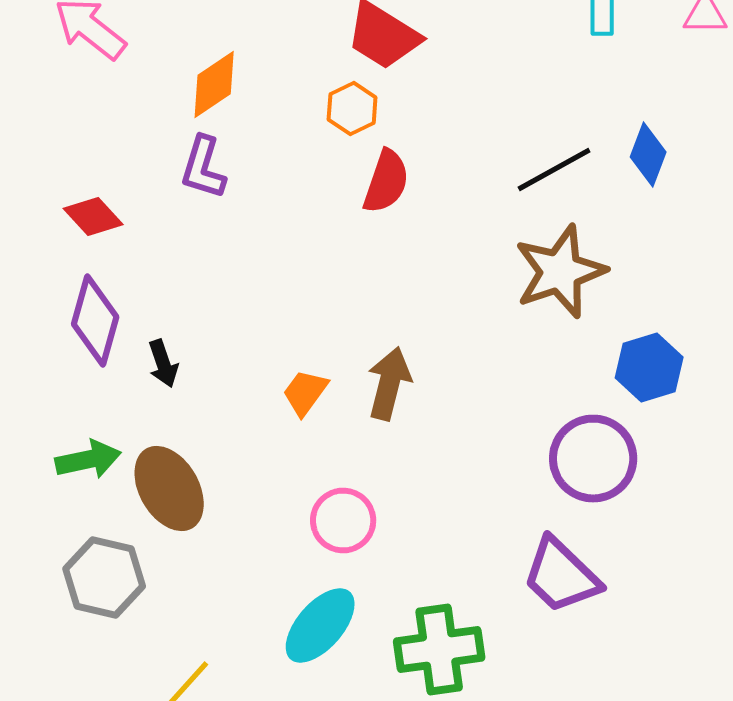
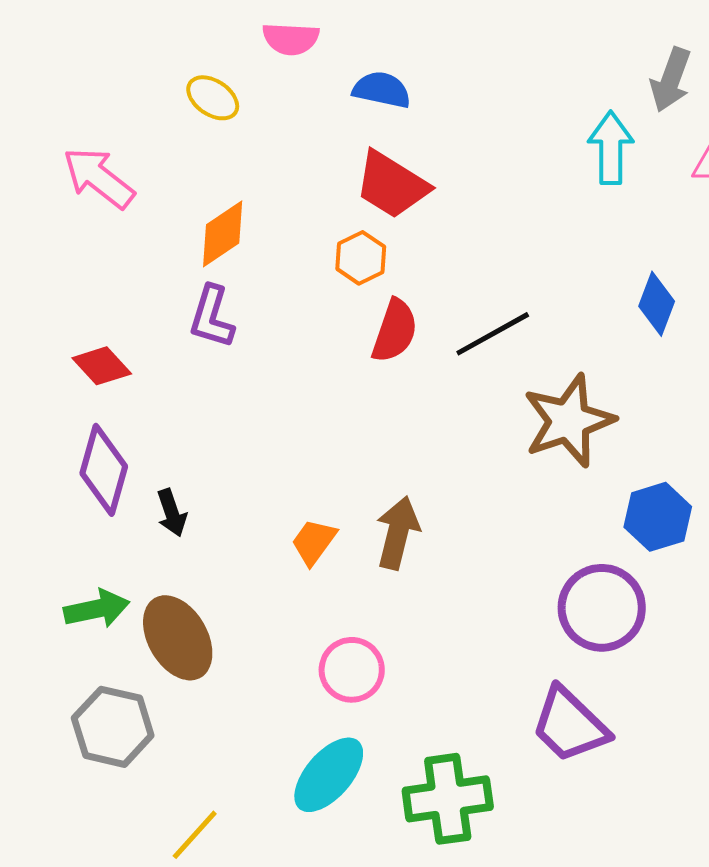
black line: (554, 170) -> (493, 334), moved

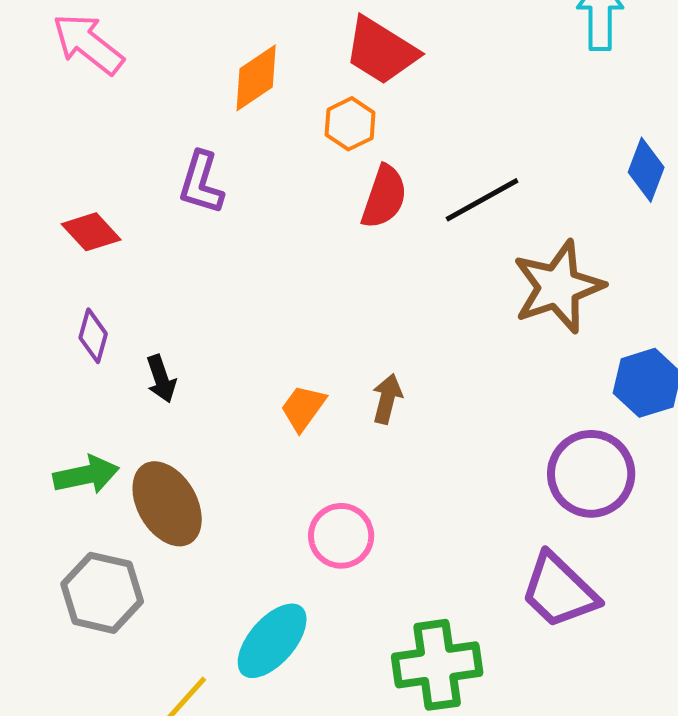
orange diamond: (223, 234) -> (256, 78), moved
purple diamond: (104, 470) -> (93, 336), size x0.6
brown arrow: (398, 533) -> (387, 399), size x0.7
cyan ellipse: (329, 775) -> (272, 641), moved

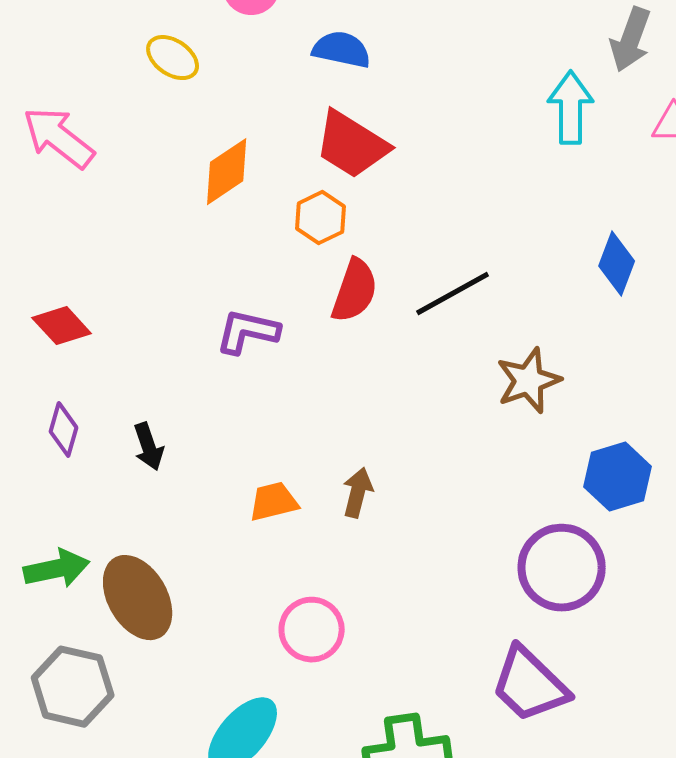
purple L-shape: (201, 183) -> (248, 332), moved, turned 86
brown star: (558, 287) -> (529, 381), size x0.7
black arrow: (161, 379) -> (149, 447), moved
orange trapezoid: (303, 408) -> (274, 502), turned 40

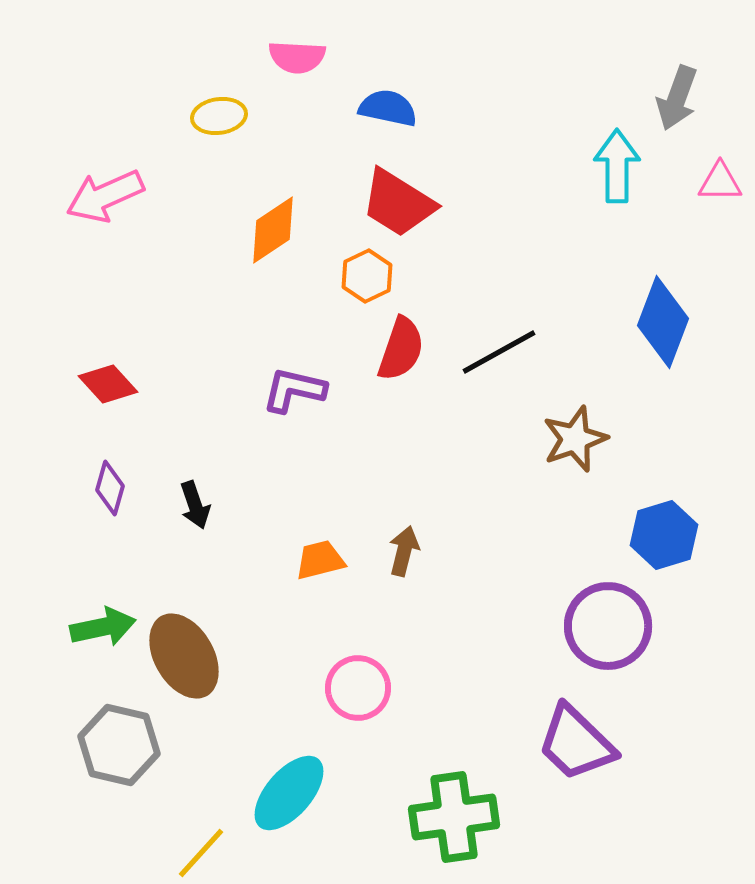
yellow ellipse: (173, 58) -> (219, 116), turned -42
pink arrow: (59, 138) -> (105, 196), turned -62
blue diamond: (617, 264) -> (663, 322), size x1.4

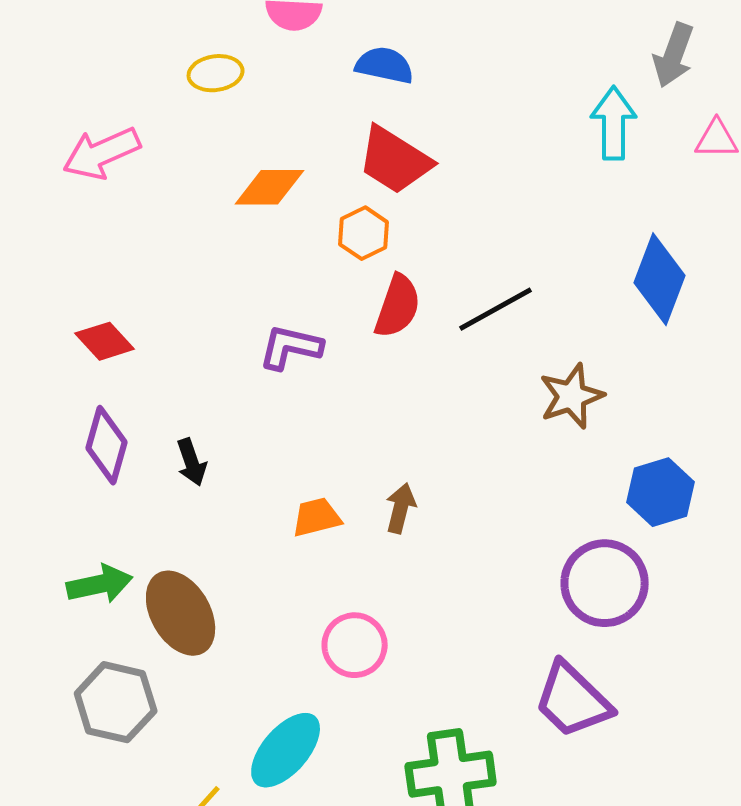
orange diamond: (273, 230) -> (270, 187), turned 34
purple diamond: (110, 488) -> (107, 445), size x1.4

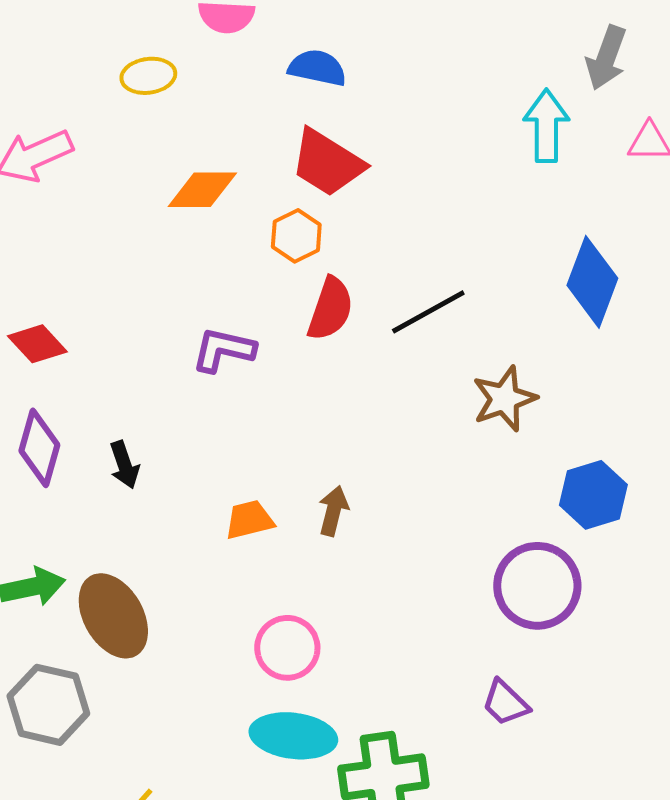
purple trapezoid: (573, 700) -> (505, 703), size x0.6
cyan ellipse: (286, 750) -> (293, 736), moved, turned 56

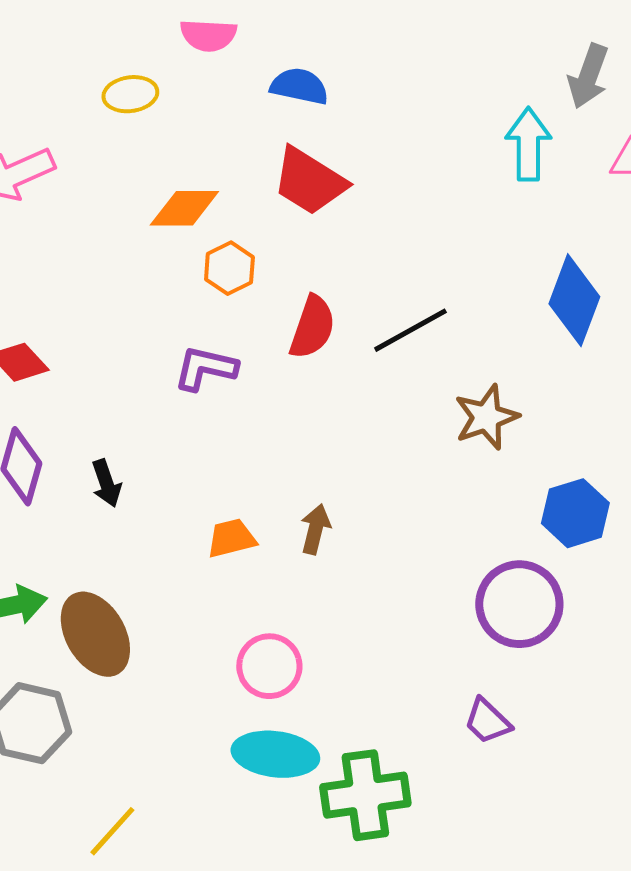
orange hexagon: (296, 236) -> (229, 268), moved

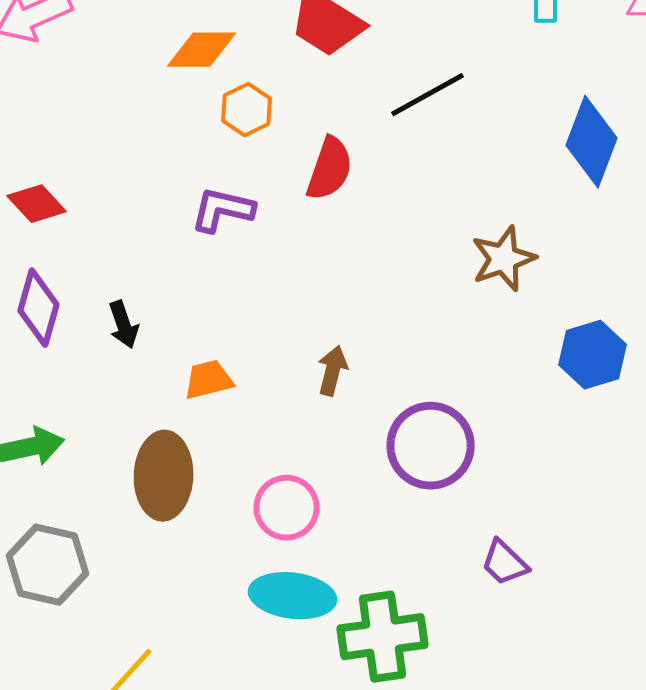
black line: (410, 330) -> (428, 95), moved
orange trapezoid: (231, 538) -> (209, 380), moved
purple circle: (519, 604) -> (431, 446), moved
brown ellipse: (95, 634) -> (164, 476), moved, turned 32

